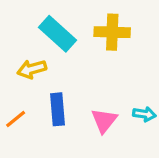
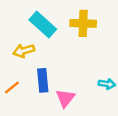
pink triangle: (104, 121) -> (65, 98), moved

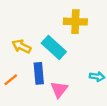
cyan rectangle: (43, 25) -> (54, 47), moved
yellow arrow: (24, 51) -> (21, 46), turned 42

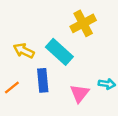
yellow cross: (75, 22) -> (83, 23), turned -30
pink triangle: (59, 89) -> (80, 93), moved

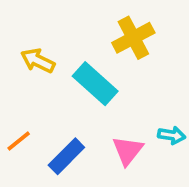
yellow arrow: (24, 51) -> (38, 61), moved
blue rectangle: (43, 80) -> (66, 156), moved, turned 50

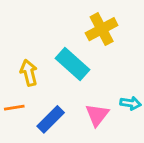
yellow arrow: (38, 61) -> (29, 73), moved, turned 50
orange line: (19, 141) -> (14, 108), turned 30

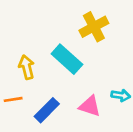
pink triangle: (97, 115) -> (90, 106), turned -50

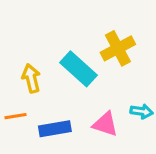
yellow cross: (94, 27) -> (118, 48), moved
blue rectangle: (47, 110) -> (55, 129), turned 35

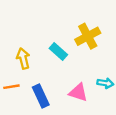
cyan rectangle: (79, 69) -> (58, 51), size x0.7
blue rectangle: (55, 129) -> (41, 96), turned 75

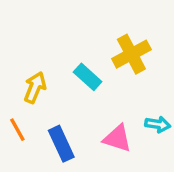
yellow arrow: (23, 58) -> (35, 87), turned 36
orange line: (11, 87) -> (17, 130), turned 70

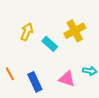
yellow arrow: (35, 87) -> (27, 32), moved

